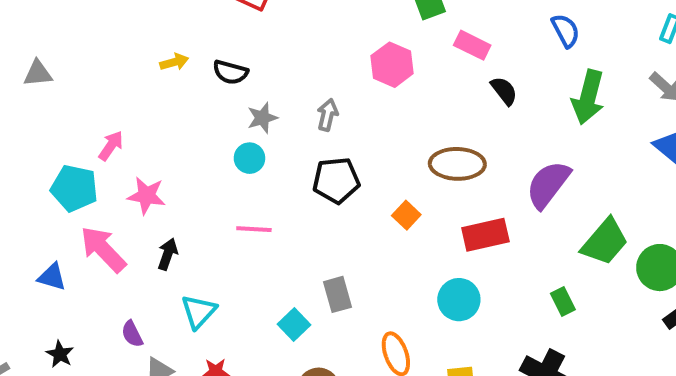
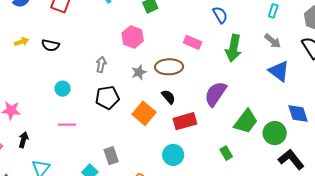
pink rectangle: (472, 45) -> (193, 42), moved
black semicircle: (504, 91) -> (168, 97), moved
gray star: (262, 118) -> (139, 72), moved
brown ellipse: (457, 164) -> (169, 67), moved
orange square: (406, 215) -> (144, 113), size x1.6

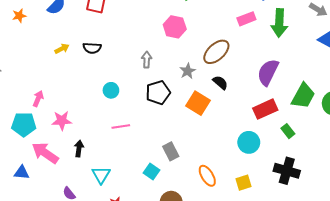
pink rectangle: (193, 42) -> (246, 19), moved, turned -36
brown ellipse: (169, 67) -> (216, 52), turned -32
gray star: (139, 72) -> (188, 71), moved
red rectangle: (185, 121) -> (265, 109), moved
cyan circle: (173, 155) -> (249, 142), moved

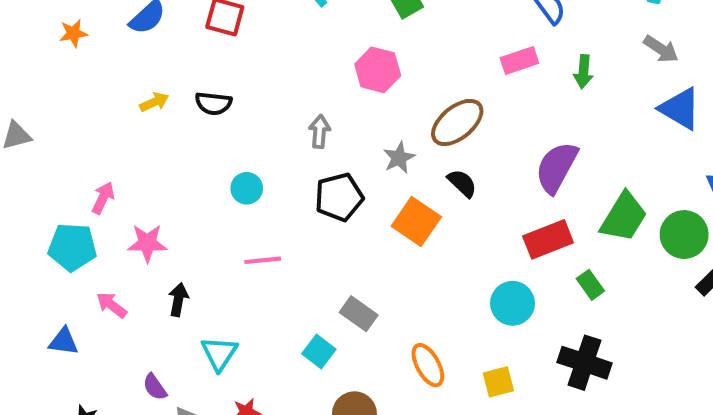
green arrow: (279, 23) -> (583, 72), size x0.6
gray rectangle: (171, 151) -> (359, 314), turned -30
pink arrow: (45, 153) -> (112, 305), size x0.6

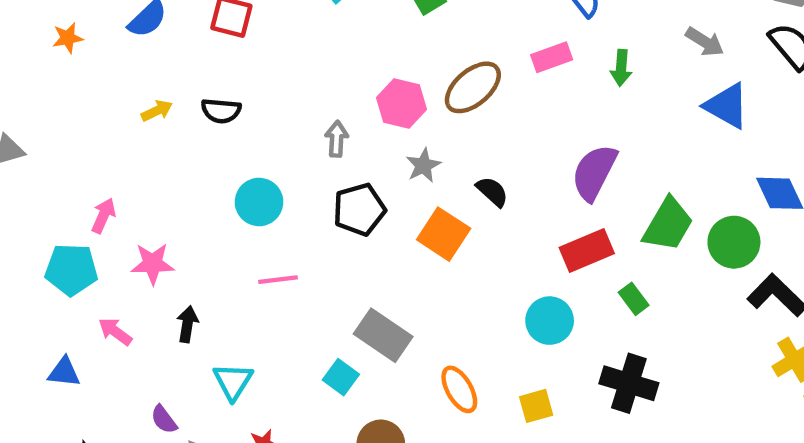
pink hexagon: (378, 70) -> (402, 104), moved
brown ellipse: (457, 122) -> (473, 87), moved
cyan circle: (247, 188) -> (259, 202), size x1.4
gray rectangle: (359, 314) -> (383, 335), size x1.4

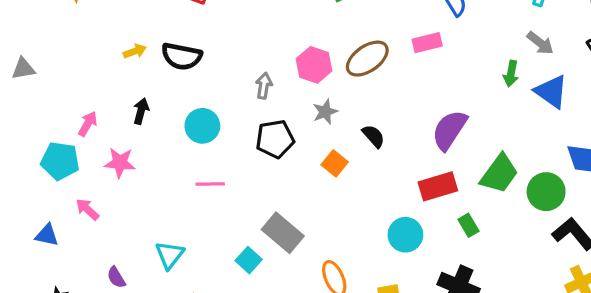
green arrow: (621, 68) -> (511, 74), moved
black semicircle: (221, 111) -> (182, 56), size x1.4
orange square: (444, 234) -> (335, 163), size x0.7
black arrow: (187, 324) -> (141, 111), moved

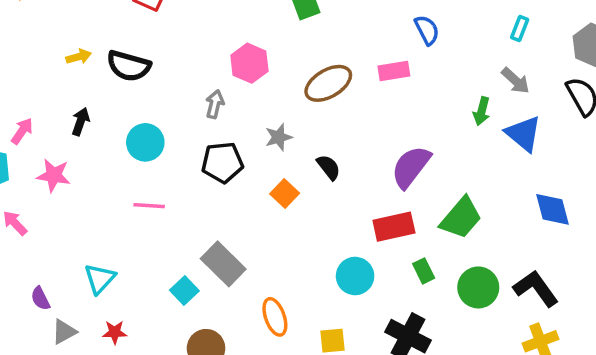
pink hexagon: (314, 65) -> (249, 63), moved
green circle: (546, 192) -> (478, 287), moved

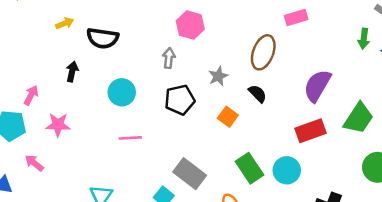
yellow arrow: (79, 57) -> (65, 23), moved
brown ellipse: (328, 83) -> (263, 52), moved, turned -32
black arrow: (81, 122) -> (72, 72), moved
green rectangle: (424, 271) -> (250, 168), moved, size x1.6

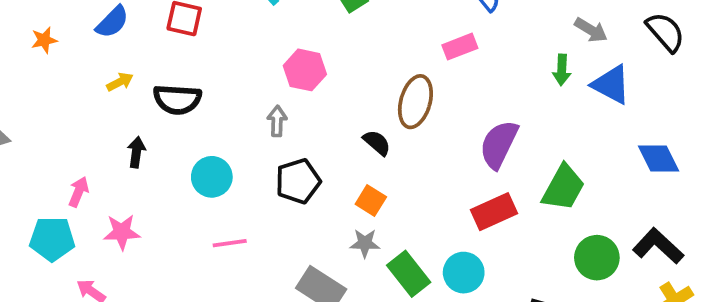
gray star: (218, 76) -> (365, 243), moved, turned 30
black semicircle: (258, 94) -> (377, 143), moved

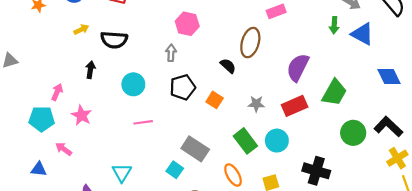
orange square: (371, 201) -> (215, 100), moved
pink star: (122, 232) -> (81, 115), turned 30
gray star: (365, 243) -> (256, 104), moved

